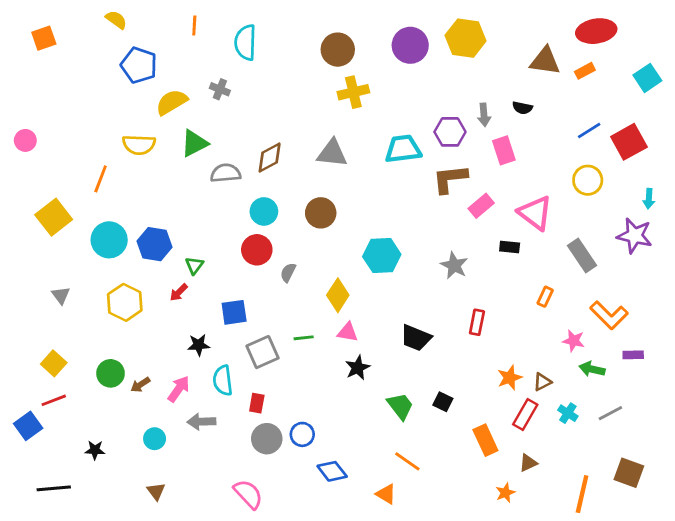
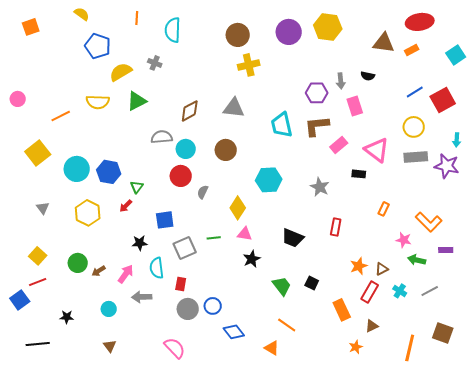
cyan trapezoid: (403, 149) -> (282, 125), moved, turned -96
gray semicircle: (226, 173) -> (162, 137), moved
orange line: (101, 179) -> (61, 116), moved, turned 42
gray rectangle: (582, 255) -> (416, 157), moved, turned -60

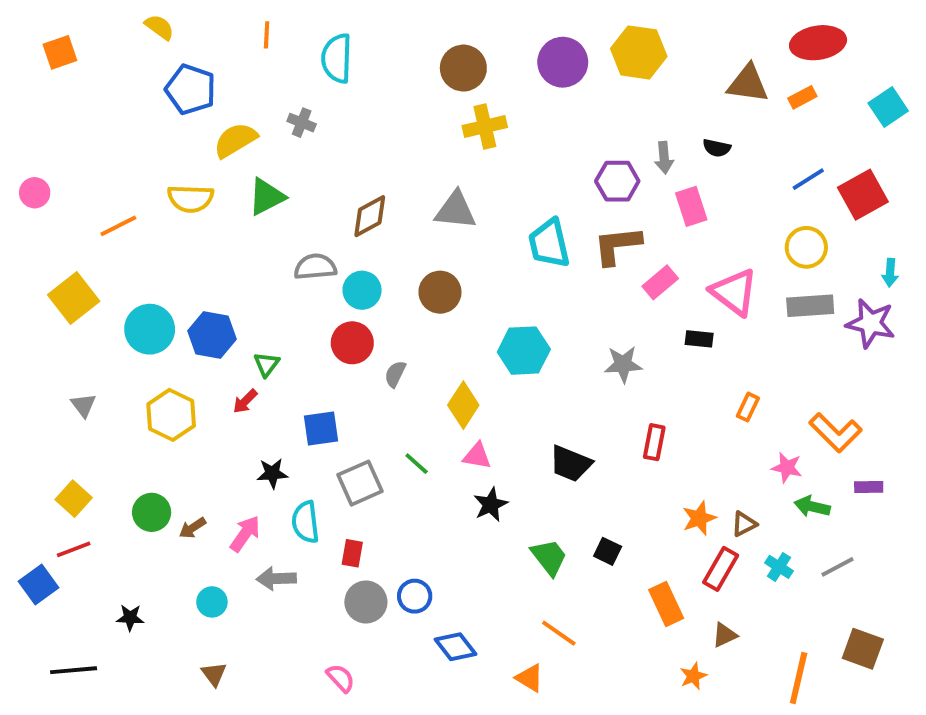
gray star: (320, 187) -> (623, 364), turned -30
green line: (214, 238) -> (417, 464), turned 48
pink semicircle: (175, 348) -> (341, 678), size x0.7

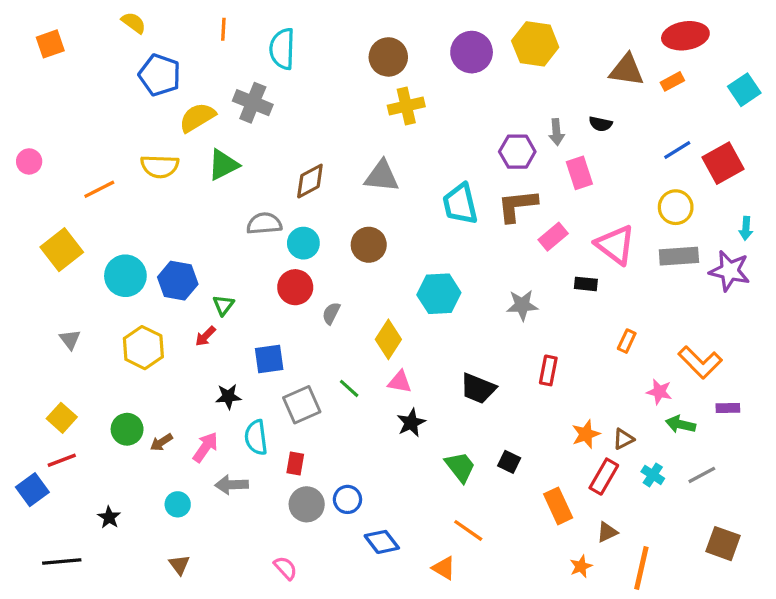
gray cross: (302, 123) -> (253, 103), size x1.6
black star: (130, 618) -> (109, 517), turned 30
orange line: (799, 678) -> (641, 568), moved

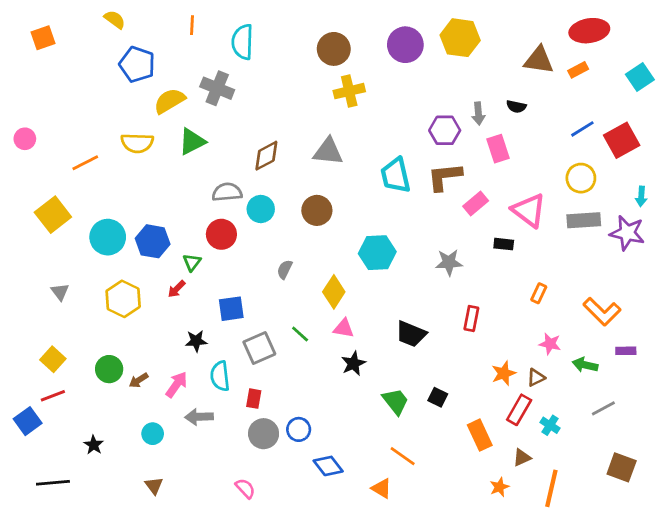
red circle: (295, 287) -> (221, 234), moved
pink star: (659, 392) -> (550, 344), moved
cyan cross: (653, 475) -> (550, 425), moved

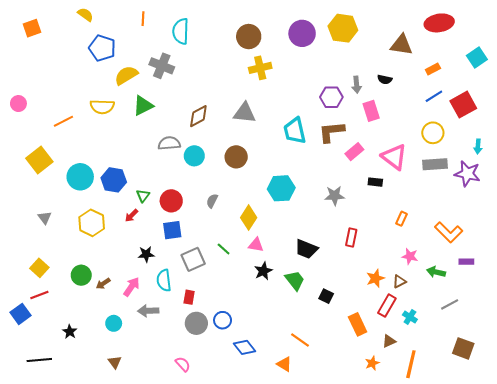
orange rectangle: (578, 70) -> (433, 69), moved
red circle: (221, 234) -> (171, 201), moved
green trapezoid: (396, 401) -> (295, 280), moved

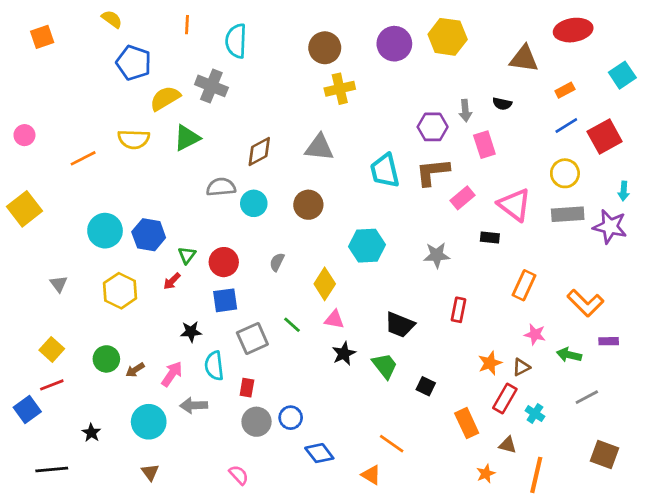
yellow square: (39, 160) -> (24, 209), moved
orange rectangle: (402, 219) -> (524, 285), size x1.5
cyan circle: (114, 323) -> (149, 422), size x1.6
brown triangle: (389, 341) -> (508, 445), turned 40

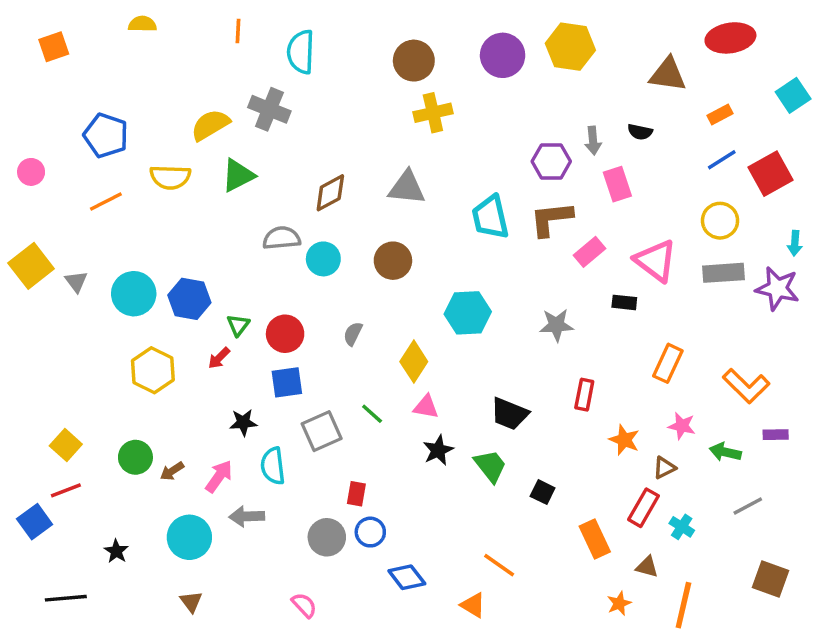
yellow semicircle: (112, 19) -> (142, 24), turned -35
blue pentagon: (134, 63) -> (106, 135), moved
gray triangle: (59, 284) -> (76, 282), moved
orange star: (490, 363) -> (624, 440), moved, turned -30
red rectangle: (247, 388) -> (356, 494), moved

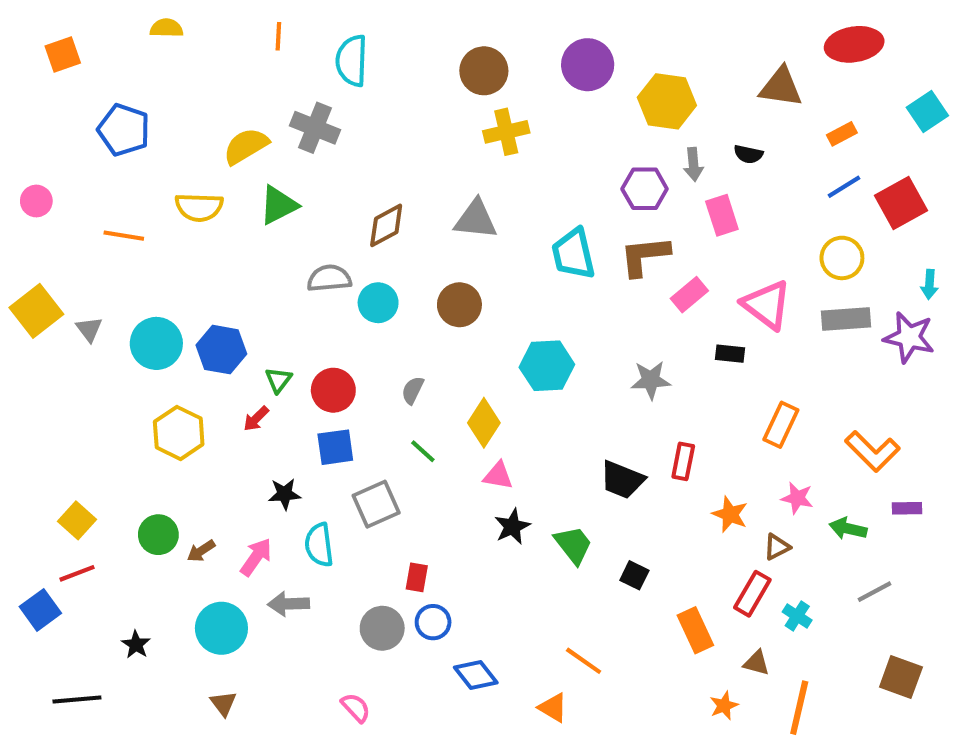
yellow hexagon: (570, 47) -> (667, 101), moved
blue pentagon: (106, 135) -> (124, 130), moved
orange line: (106, 201) -> (124, 236), turned 36
green line: (372, 414) -> (423, 451), moved
black trapezoid: (510, 414) -> (622, 480), moved

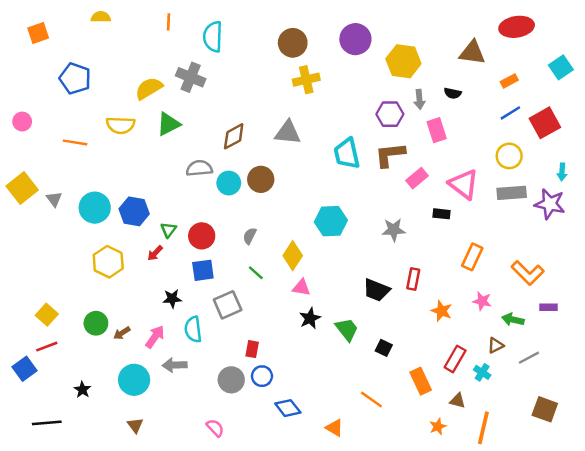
brown circle: (459, 305) -> (261, 179), moved
brown triangle: (777, 547) -> (496, 345), moved
orange line: (584, 661) -> (371, 399), moved

